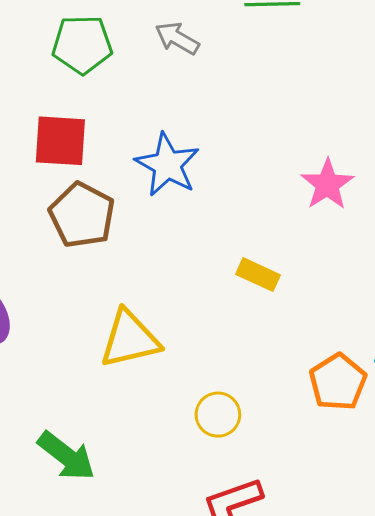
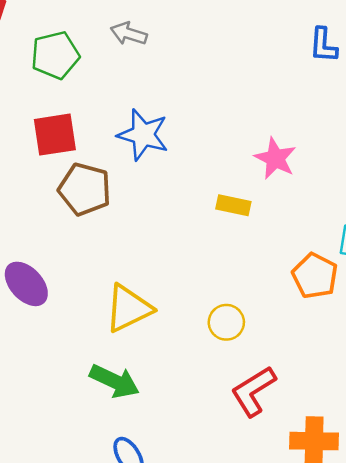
pink star: (327, 184) -> (275, 158), moved
yellow triangle: (130, 339) -> (128, 308), moved

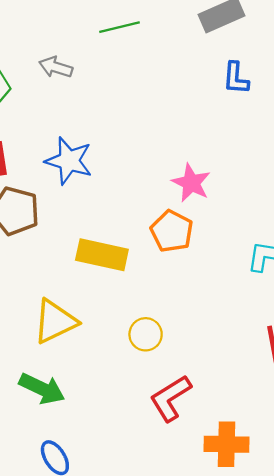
yellow rectangle: (233, 205) -> (102, 255), moved, size x1.6
orange pentagon: (315, 276) -> (172, 231), moved

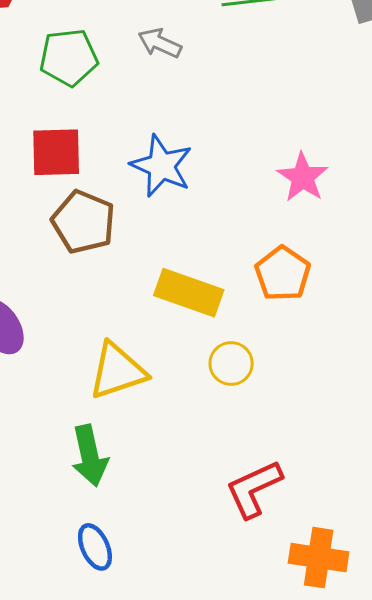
pink star: (191, 183) -> (303, 177), moved
yellow circle: (146, 334) -> (231, 364), moved
green arrow: (42, 389) -> (90, 456), turned 45

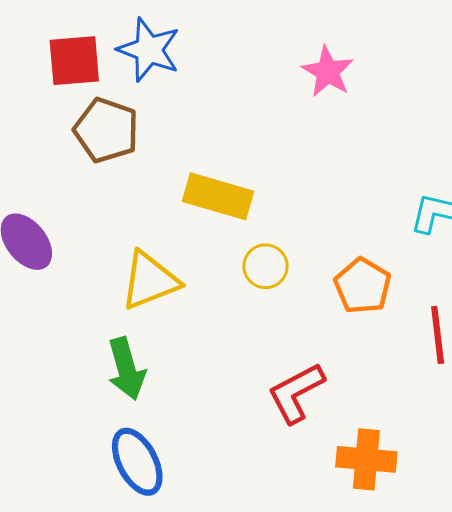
blue star: (161, 166) -> (149, 50), moved
orange pentagon: (283, 274) -> (363, 286), moved
blue ellipse: (95, 547) -> (137, 462), size x1.4

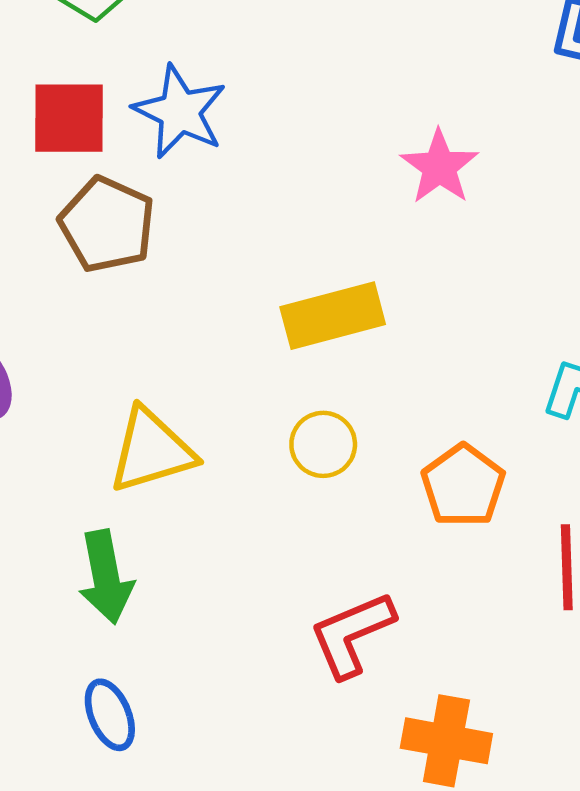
yellow rectangle: (218, 196) -> (333, 316), moved, turned -36
blue ellipse: (137, 462) -> (110, 715), size x0.7

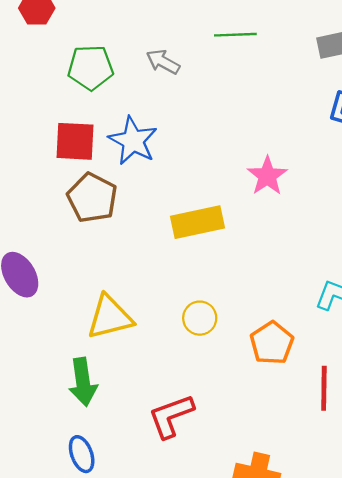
yellow rectangle: (333, 316) -> (197, 222), moved
red L-shape: (352, 634) -> (171, 416), moved

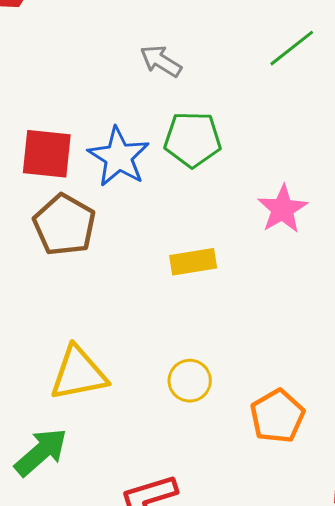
green line: (235, 35) -> (292, 48), moved, turned -39
green pentagon: (91, 68) -> (193, 139), moved
yellow rectangle: (197, 222) -> (193, 262), size x0.7
green arrow: (83, 382) -> (41, 452), turned -126

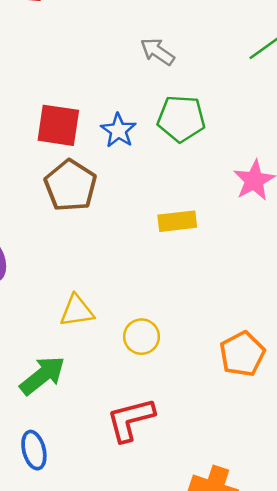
blue star: (119, 157) -> (118, 130), size x0.7
yellow triangle: (79, 374) -> (77, 311), size x0.7
yellow circle: (190, 381) -> (142, 337), moved

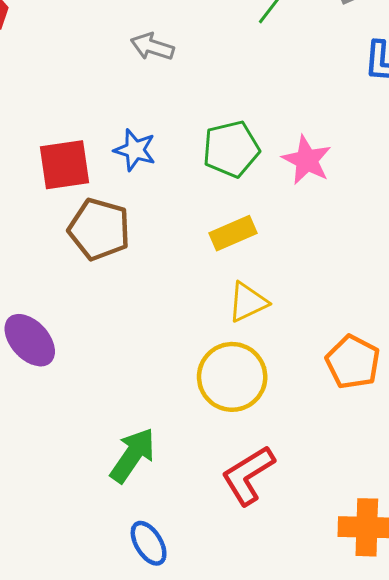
green pentagon: (181, 119) -> (231, 149), moved
yellow triangle: (77, 311) -> (248, 302), moved
yellow circle: (142, 337) -> (232, 377), size x1.6

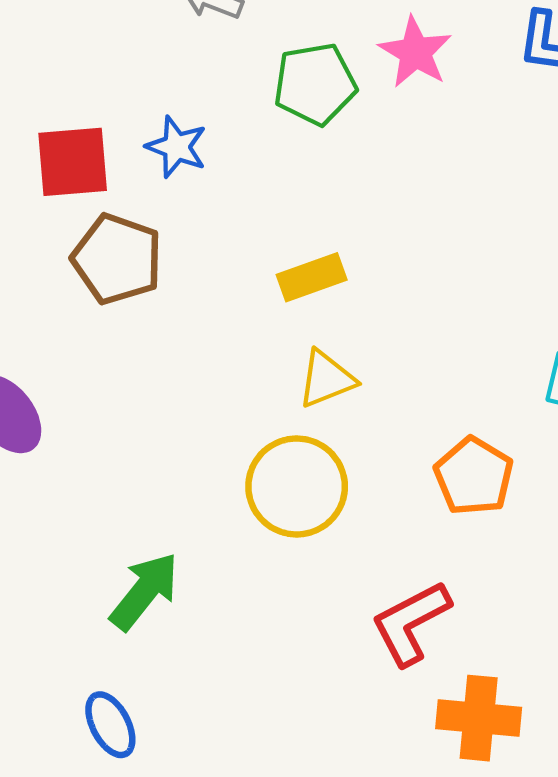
green pentagon: (231, 149) -> (315, 84), moved
pink star: (307, 160) -> (415, 52), moved
red L-shape: (248, 475) -> (411, 623), moved
blue ellipse: (149, 543) -> (110, 725), moved

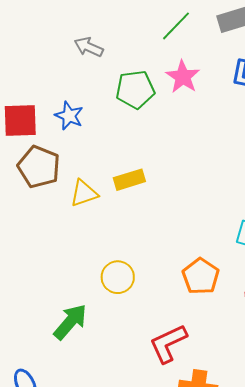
yellow triangle: (326, 379) -> (84, 193), moved
yellow circle: (297, 486) -> (118, 277), size x0.7
green arrow: (144, 591) -> (70, 322), moved

